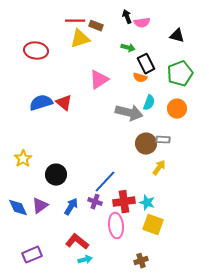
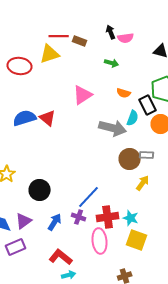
yellow triangle: (80, 39) -> (50, 54), moved
black rectangle: (146, 64) -> (148, 105), moved
purple rectangle: (32, 255) -> (16, 247), moved

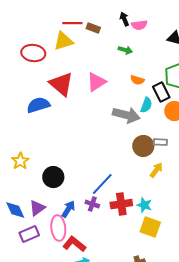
red triangle: (48, 118) -> (61, 84), moved, size x1.5
pink ellipse: (100, 241) -> (58, 228), moved

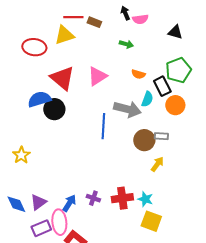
black circle: (53, 177) -> (54, 109), moved
blue line: (102, 184) -> (103, 126), moved, turned -40
purple rectangle: (29, 234) -> (41, 228), moved

